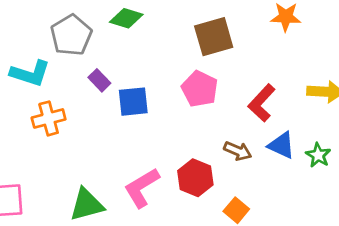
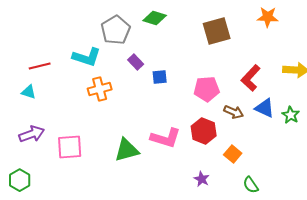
pink pentagon: (200, 89) -> (207, 89), moved, turned -30
blue square: (133, 102) -> (160, 77), size x0.7
pink L-shape: (142, 188) -> (166, 138), turned -132

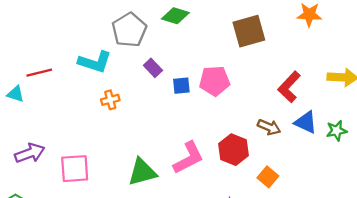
orange cross: (100, 89) -> (110, 100), size x0.7
pink pentagon: (207, 89) -> (215, 81), moved
cyan triangle: (29, 92) -> (15, 94), moved
green star: (291, 115) -> (337, 131), turned 30
pink L-shape: (166, 138) -> (188, 158), turned -44

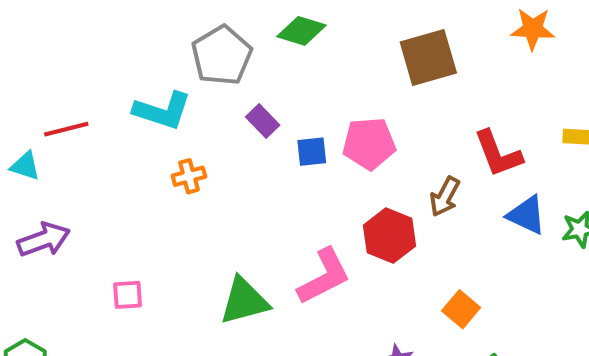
red L-shape: (289, 87) -> (498, 154), turned -64
brown arrow: (269, 127) -> (445, 197), moved, turned 95
red hexagon: (233, 150) -> (389, 236), moved
purple arrow: (30, 153) -> (44, 240), moved
pink square: (75, 169) -> (128, 295), size x0.6

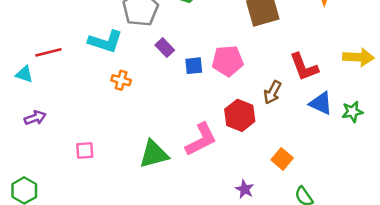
orange cross: (189, 176) -> (121, 80), turned 30
purple arrow: (44, 240) -> (35, 118), size x0.7

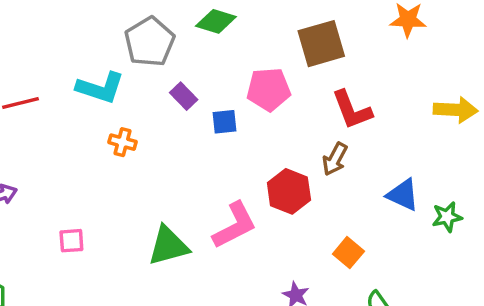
pink pentagon: (228, 61) -> (269, 89), moved
red L-shape: (304, 67) -> (352, 110), moved
blue triangle: (321, 103) -> (403, 195), moved
green star: (352, 112) -> (447, 217), moved

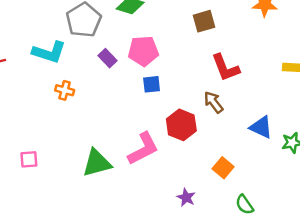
brown square: (321, 44) -> (204, 21), size x0.7
pink pentagon: (269, 89) -> (143, 51), moved
blue square: (224, 122) -> (152, 84), moved
brown arrow: (335, 159) -> (214, 102), turned 115

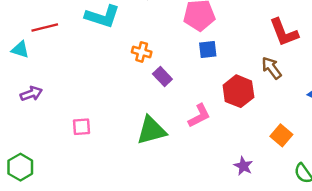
purple rectangle: (107, 58) -> (162, 76), moved
orange cross: (65, 90) -> (142, 52), moved
pink L-shape: (143, 149) -> (199, 116), size x0.7

